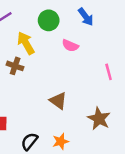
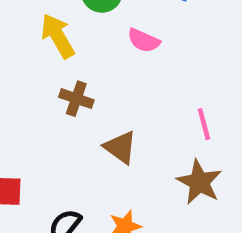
brown cross: (15, 66) -> (76, 99), moved
pink line: (109, 72) -> (204, 124), moved

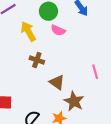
pink semicircle: (144, 41) -> (58, 30), moved
brown star: (199, 182) -> (74, 101), moved

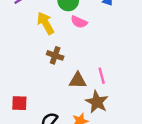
pink line: (95, 72) -> (102, 76), moved
brown triangle: (57, 82) -> (78, 80), turned -35

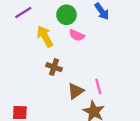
brown triangle: (78, 80) -> (76, 91), turned -36

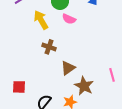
pink line: (98, 86) -> (112, 75), moved

